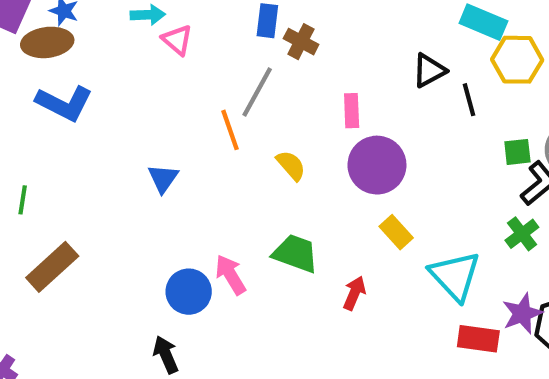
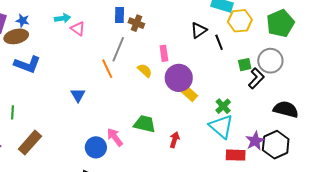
yellow semicircle: (291, 165) -> (145, 71), moved
yellow rectangle: (396, 232) -> (190, 94), moved
green cross: (522, 234) -> (223, 106), moved

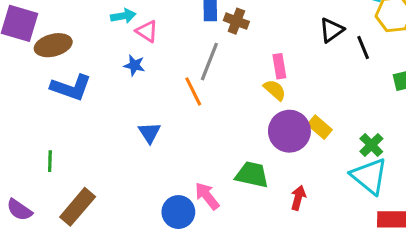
blue star: (23, 21) -> (134, 65), moved
yellow semicircle: (145, 71) -> (275, 90), moved
purple circle: (179, 78) -> (289, 131), moved

